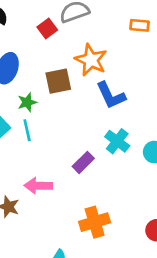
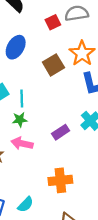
brown square: (58, 81) -> (53, 65), turned -30
green star: (27, 102) -> (20, 120), moved

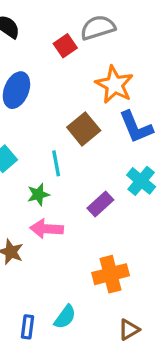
brown square: (53, 65) -> (84, 129), moved
cyan line: (22, 99) -> (56, 163), moved

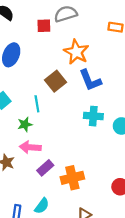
red square: (65, 46) -> (44, 26), turned 32
cyan cross: (141, 181) -> (93, 116), turned -36
purple rectangle: (100, 204) -> (45, 168), moved

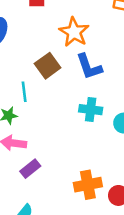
orange cross: (72, 178) -> (88, 185), moved

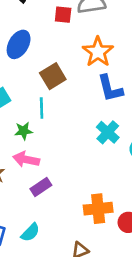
brown square: (48, 66) -> (53, 76), moved
cyan cross: (91, 110) -> (108, 132), turned 30

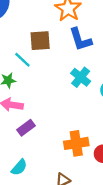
brown square: (53, 76) -> (40, 41), moved, turned 30
cyan line: (42, 108) -> (22, 60), turned -42

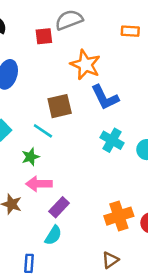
cyan semicircle: (19, 167) -> (53, 235), moved

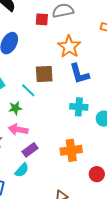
cyan cross: (112, 140) -> (79, 107), turned -36
orange cross: (119, 216) -> (71, 150), moved

